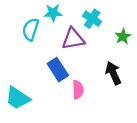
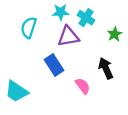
cyan star: (53, 13) -> (61, 12), moved
pink semicircle: (78, 90) -> (83, 86), moved, turned -35

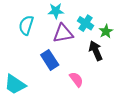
cyan cross: (86, 18) -> (86, 23), moved
black arrow: (106, 68) -> (96, 51), moved

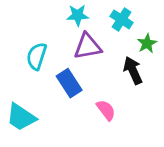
cyan cross: (86, 23) -> (122, 19), moved
cyan semicircle: (26, 25) -> (37, 56), moved

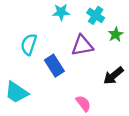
purple triangle: (88, 46) -> (82, 46), moved
black arrow: (133, 70) -> (113, 76), moved, turned -105
pink semicircle: (106, 110) -> (83, 103), moved

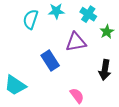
cyan semicircle: (29, 44) -> (31, 19), moved
black arrow: (113, 76) -> (105, 70), turned -42

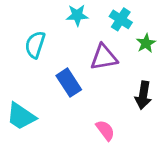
cyan semicircle: (31, 19) -> (35, 45), moved

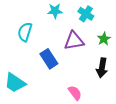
green star: (146, 43) -> (104, 39), moved

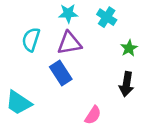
purple triangle: (74, 41) -> (69, 43), moved
pink semicircle: (75, 93) -> (93, 115), turned 70

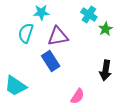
cyan star: (68, 13) -> (41, 12), moved
green star: (129, 48) -> (105, 29), moved

